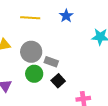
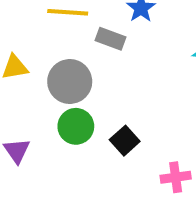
gray rectangle: (51, 62) -> (110, 39), moved

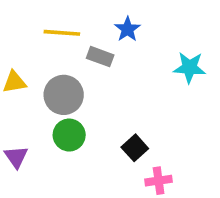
black square: (125, 141) -> (135, 148), moved

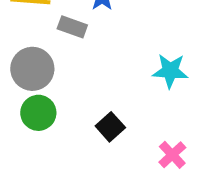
cyan star: (190, 68) -> (170, 71), moved
pink cross: (159, 181) -> (172, 155), moved, turned -35

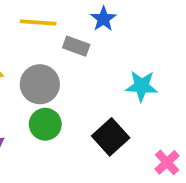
cyan star: (170, 71) -> (142, 86), moved
black square: (110, 127) -> (111, 137), size x1.4

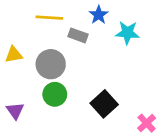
cyan star: (142, 86) -> (127, 33), moved

